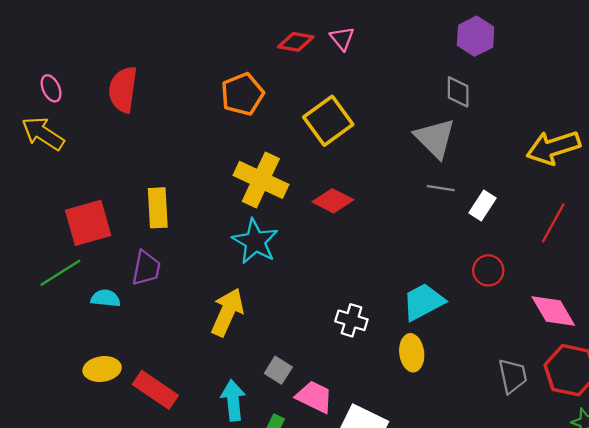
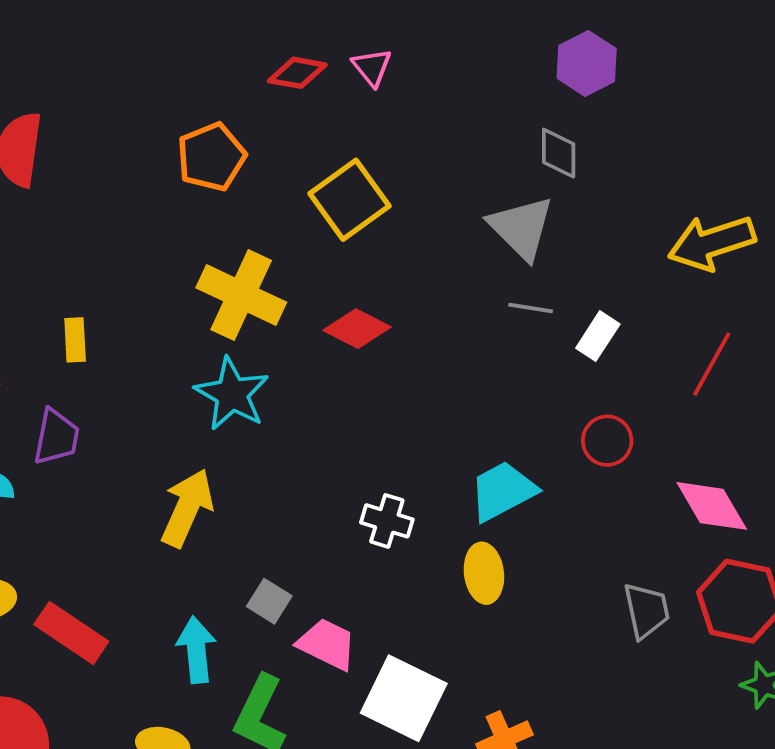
yellow rectangle: (158, 208) -> (75, 340), size x0.7

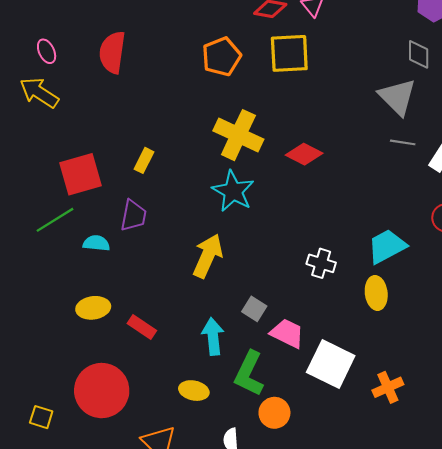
yellow square: (350, 200) -> (289, 53), moved, turned 33
yellow rectangle: (75, 340) -> (144, 160), turned 30
red rectangle: (71, 633) -> (142, 327), size x0.7

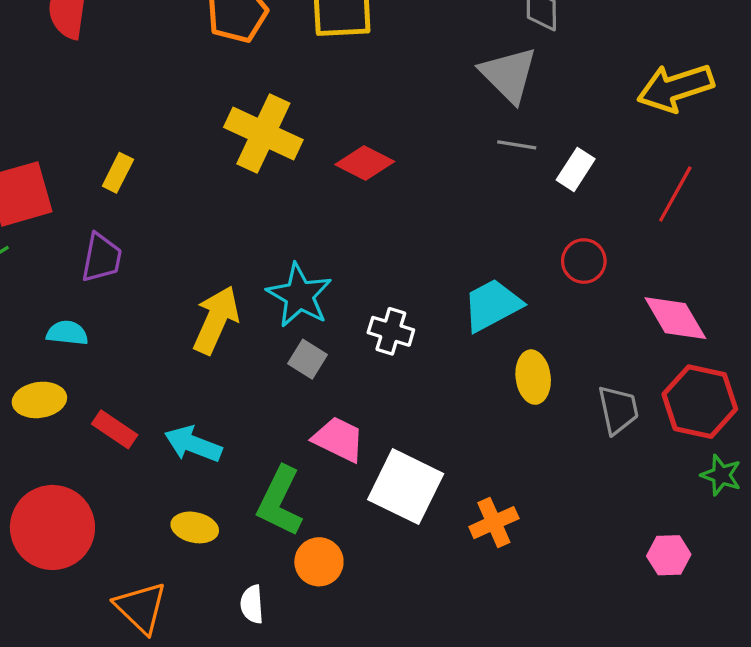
cyan star: (233, 191) -> (299, 295), moved
cyan semicircle: (96, 243) -> (67, 333), moved
yellow ellipse: (376, 293) -> (533, 377), moved
gray square: (254, 309) -> (308, 359), moved
cyan arrow: (213, 336) -> (193, 444), moved, turned -63

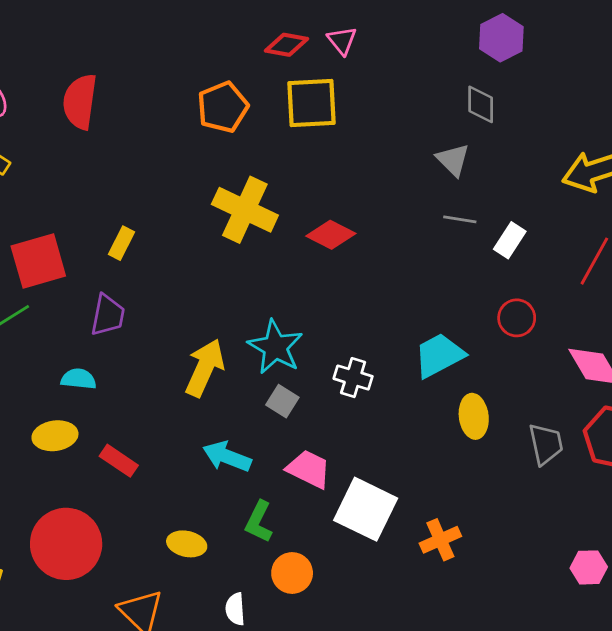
gray triangle: (509, 75) -> (453, 160), size x0.7
cyan arrow: (193, 444) -> (227, 457), moved
green L-shape: (280, 501) -> (259, 522), size x0.7

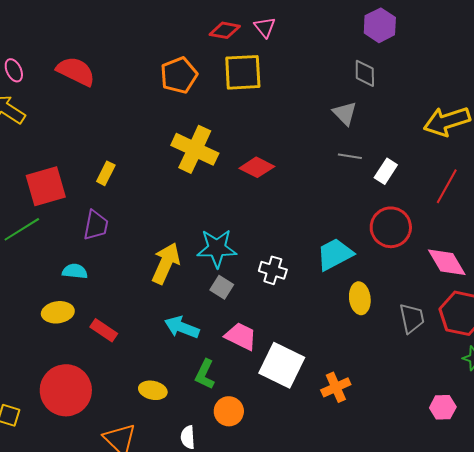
red semicircle: (80, 102) -> (76, 71), turned 108
red circle: (517, 318) -> (391, 227), size x1.5
cyan star: (275, 347) -> (217, 248), turned -30

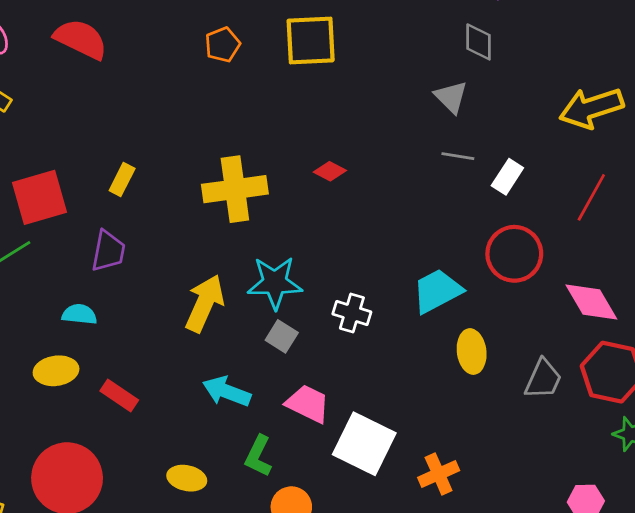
orange pentagon: (179, 75) -> (223, 45), size x0.7
yellow cross: (195, 149) -> (235, 189), moved, turned -33
red diamond: (257, 167) -> (330, 171), size x0.7
gray trapezoid: (412, 318) -> (543, 379), turned 36

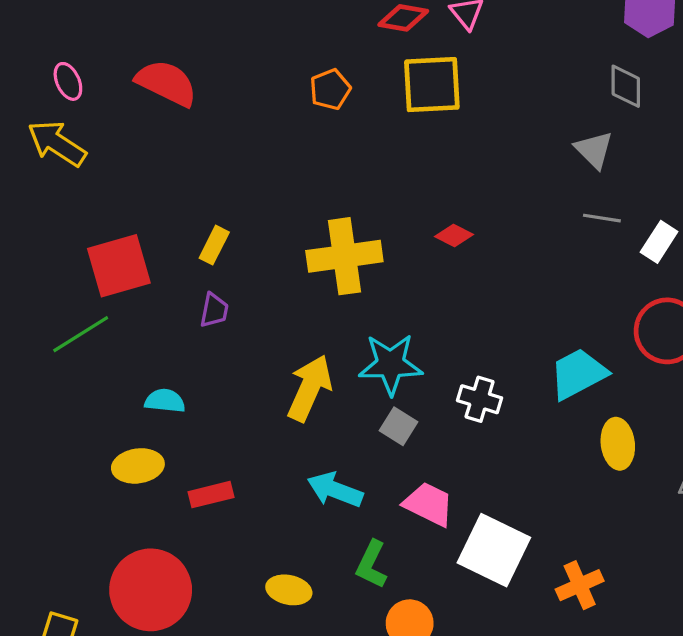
purple trapezoid: (108, 251) -> (214, 310), moved, size x0.7
red rectangle: (119, 396) -> (211, 495), turned -48

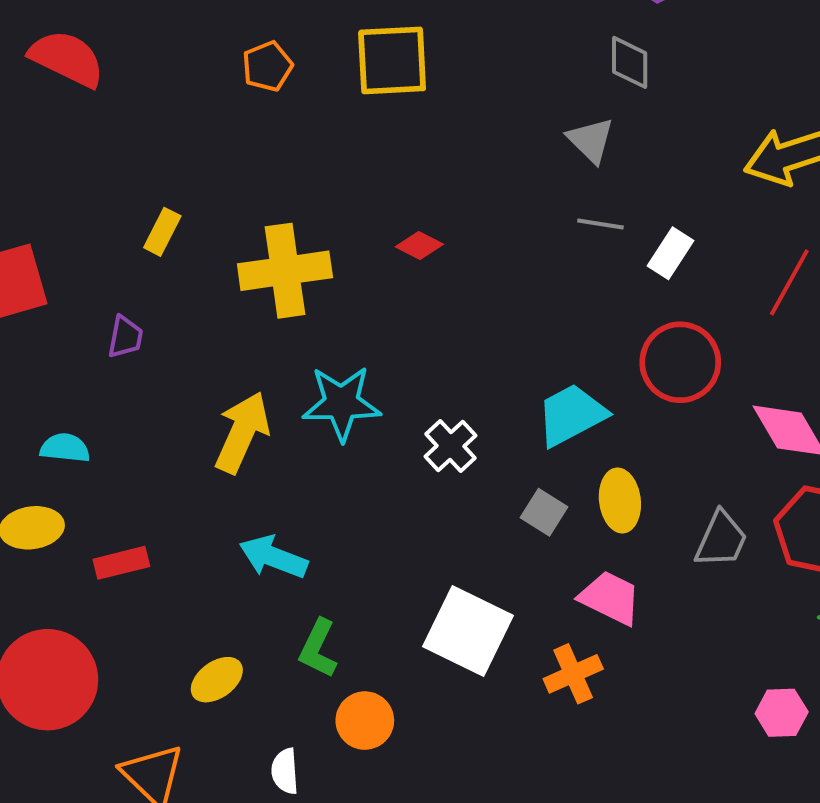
yellow rectangle: (214, 245) -> (162, 232), moved
white cross: (480, 399) -> (451, 446), turned 30
gray square: (398, 426) -> (544, 512), moved
pink trapezoid: (429, 504) -> (610, 598), moved
yellow ellipse: (289, 590) -> (217, 680), turned -48

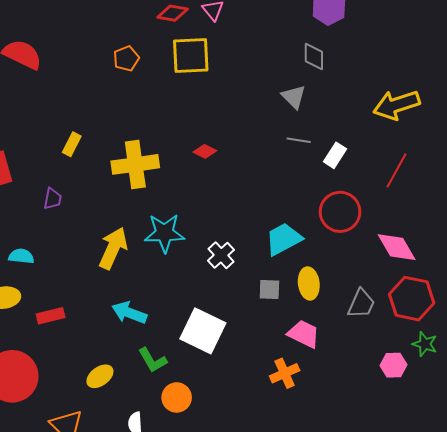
gray square: (544, 512) -> (269, 290), turned -30
white square: (468, 631) -> (203, 331), moved
green L-shape: (318, 649) -> (152, 360), turned -56
pink hexagon: (782, 713) -> (394, 365), moved

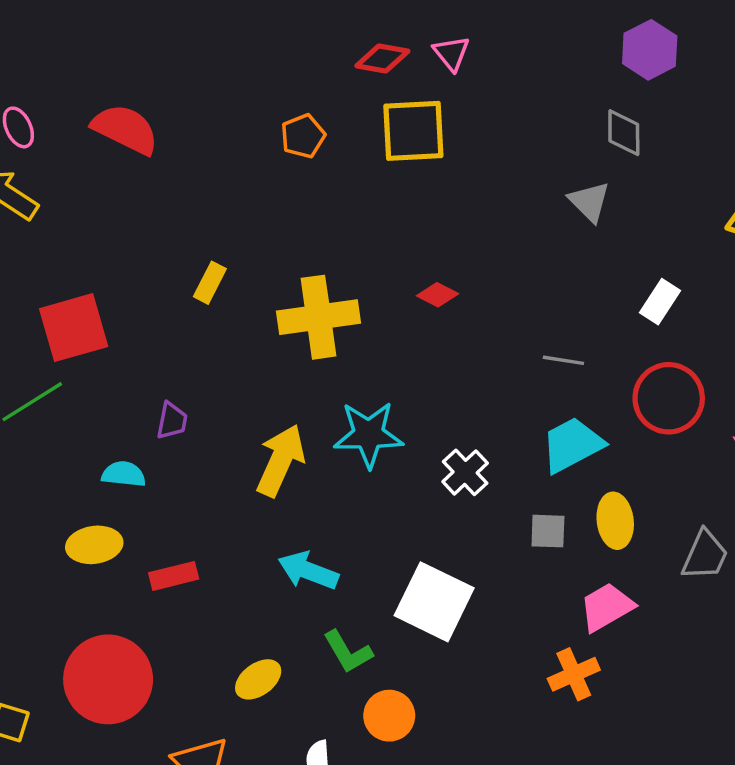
gray line: (299, 140) -> (563, 360), moved
purple trapezoid: (53, 199) -> (172, 421), moved
pink trapezoid: (304, 334) -> (607, 607), turned -56

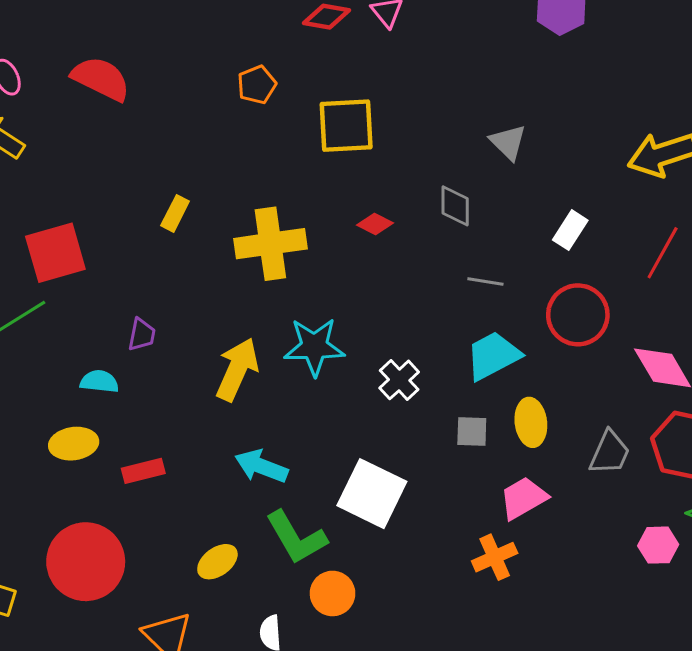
yellow square: (413, 131) -> (346, 126), moved
gray diamond: (624, 133) -> (455, 206), moved
green L-shape: (348, 652) -> (296, 537), size x1.4

